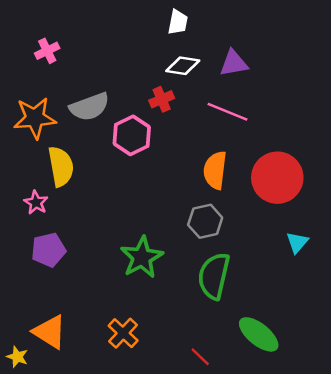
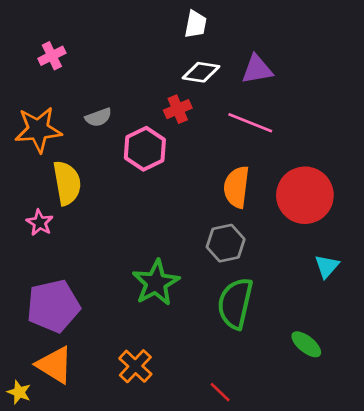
gray semicircle: (89, 107) -> (98, 117), size x0.6
purple pentagon: (48, 250) -> (53, 306), moved, size x1.4
green ellipse: (259, 334) -> (306, 344), moved, size x0.7

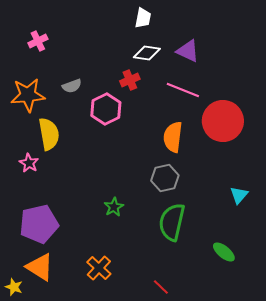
purple triangle: (257, 69) -> (188, 51), turned 35
red circle: (305, 195) -> (223, 121), moved
green star: (156, 283) -> (114, 207), size x0.6

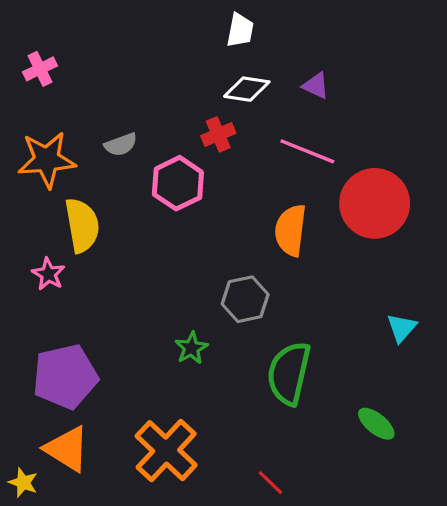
pink cross: (38, 41) -> (40, 69), moved
purple triangle: (188, 51) -> (316, 86), size x0.7
gray hexagon: (165, 178) -> (245, 299), moved
orange cross: (99, 268) -> (166, 451), size x1.5

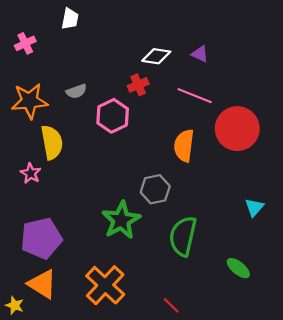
white trapezoid: (240, 30) -> (70, 19), moved
green star: (191, 348) -> (121, 220), size x1.8

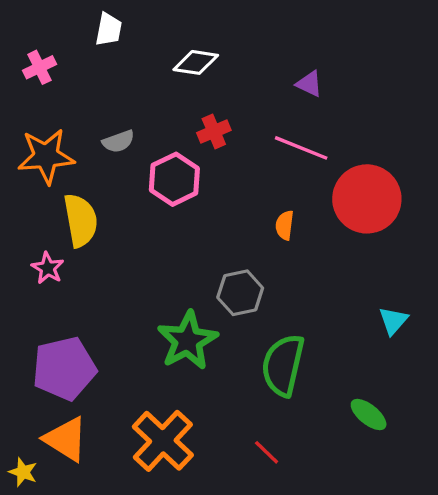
white diamond: (156, 56) -> (196, 62), moved
orange semicircle: (184, 146) -> (285, 225), size x0.6
red line: (171, 305) -> (267, 452), moved

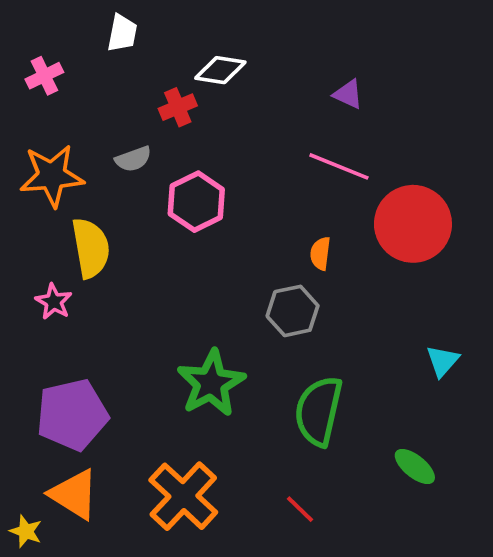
red cross: (214, 131) -> (178, 107), moved
gray hexagon: (240, 293) -> (293, 311), moved

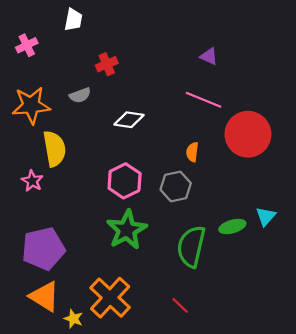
white diamond: (220, 70) -> (129, 120), moved
pink hexagon: (196, 202) -> (125, 181), moved
green ellipse: (415, 467) -> (232, 226), moved, turned -55
yellow star: (26, 531) -> (73, 319), moved

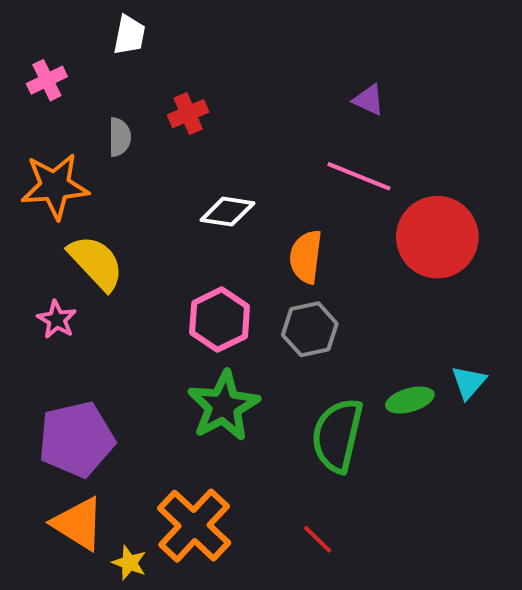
gray semicircle: (80, 95) -> (120, 137), moved, turned -70
yellow semicircle: (54, 149) -> (96, 263), turned -33
orange semicircle: (192, 152) -> (306, 257), moved, size x1.5

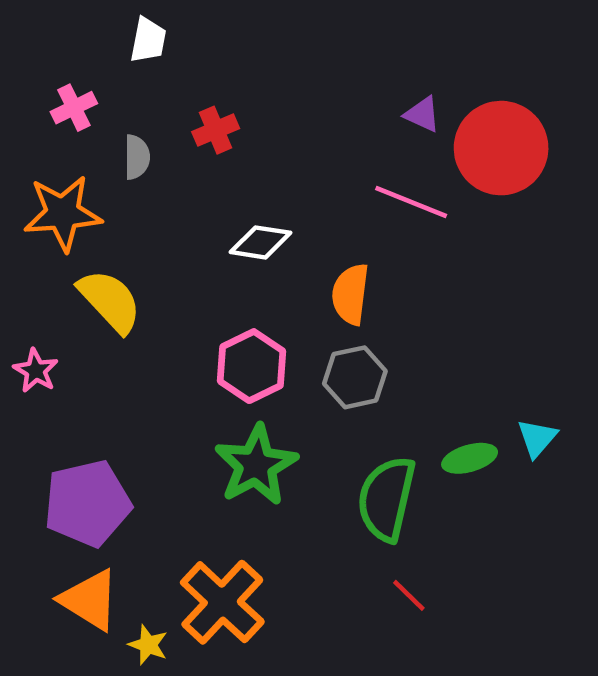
pink cross: (47, 80) -> (74, 108), moved
red circle: (437, 237) -> (501, 148), moved
pink star: (57, 320) -> (36, 371), moved
red line: (318, 539) -> (409, 595), moved

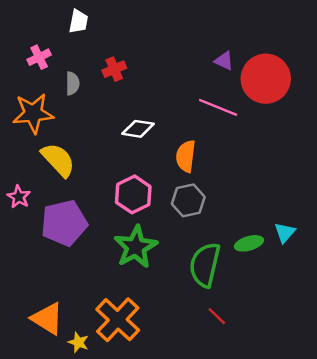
purple pentagon: (87, 503) -> (64, 223), moved

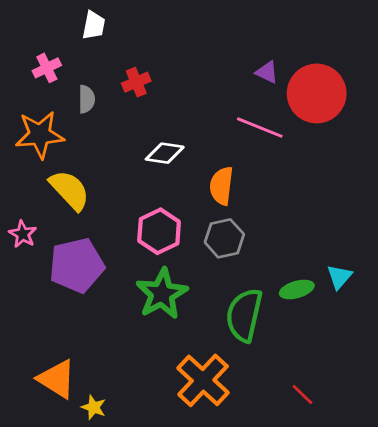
red line: (217, 316) -> (302, 395), moved
orange cross: (118, 320) -> (203, 380), moved

